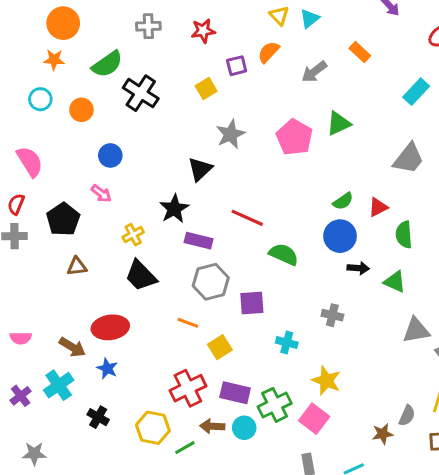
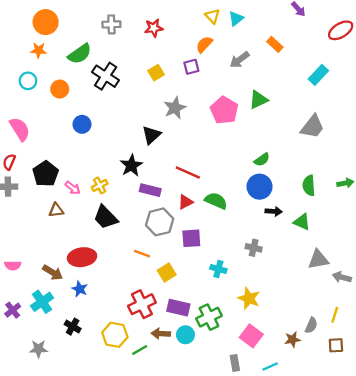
purple square: (237, 66) -> (191, 67), moved
pink arrow: (101, 193) -> (73, 188), moved
red triangle: (378, 207) -> (185, 202), moved
pink square: (314, 419) -> (251, 336), moved
gray star: (34, 454) -> (39, 349), moved

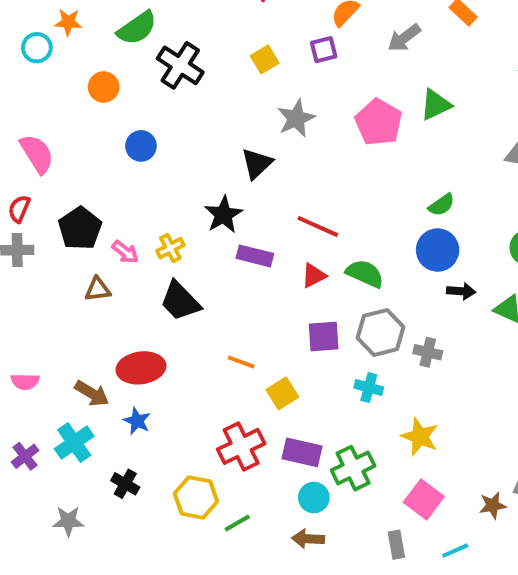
cyan circle: (28, 81) -> (37, 48), moved
gray hexagon: (160, 222) -> (381, 333), moved
brown arrow: (161, 334) -> (308, 539), moved

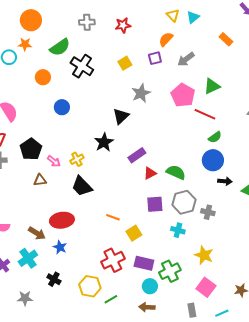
gray arrow: (404, 38) -> (186, 59), moved
red line: (318, 226) -> (205, 114), moved
purple rectangle: (255, 256) -> (137, 155), moved, turned -48

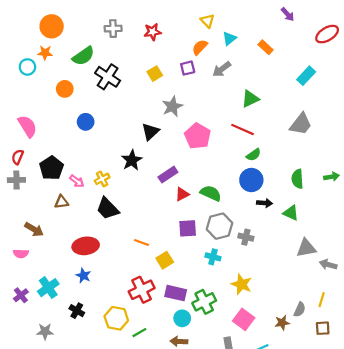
cyan triangle: (193, 17) -> (229, 38), moved
pink pentagon: (183, 95) -> (198, 136), moved
brown arrow: (37, 233) -> (34, 229), moved

